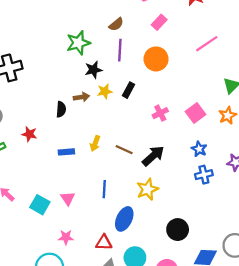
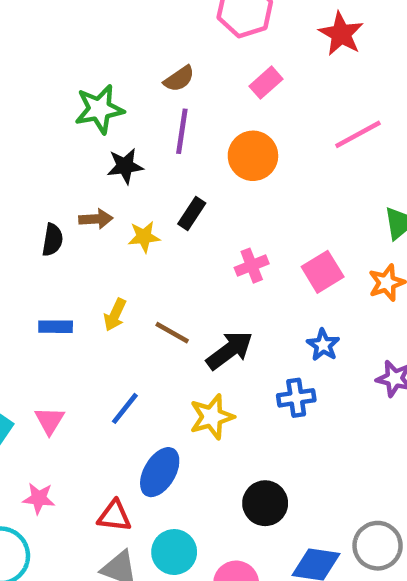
yellow star: (105, 91) -> (144, 237), moved
blue cross: (204, 175) -> (296, 398), moved
blue line: (104, 189) -> (125, 408), turned 30

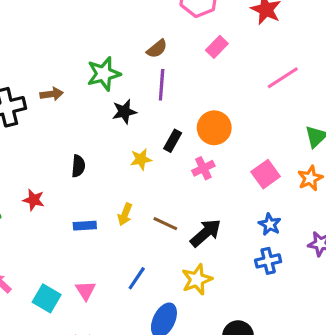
orange circle: (253, 156) -> (214, 128), moved
brown arrow: (96, 219) -> (52, 94), moved
pink cross: (252, 266) -> (203, 168), moved
blue cross: (296, 398) -> (268, 261), moved

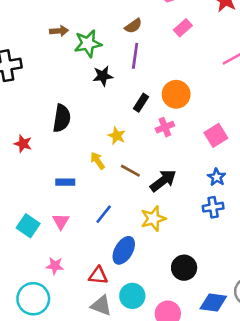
brown arrow: (52, 94) -> (59, 31), moved
yellow star: (141, 159) -> (117, 136), moved, turned 30
black semicircle: (78, 166) -> (62, 118), size x1.5
yellow arrow: (125, 214) -> (98, 161), turned 120
blue rectangle: (85, 226) -> (65, 182), moved

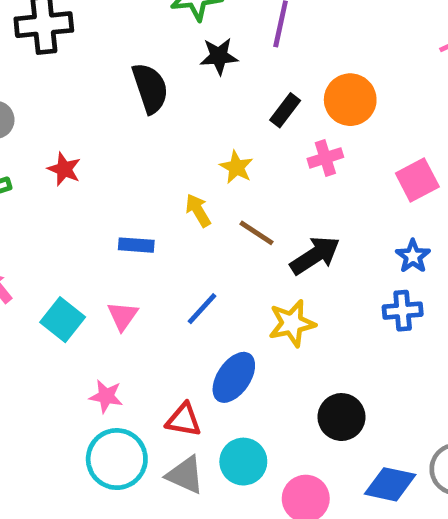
black semicircle: (62, 118) -> (150, 88), moved, turned -32
cyan circle: (33, 299) -> (117, 459), moved

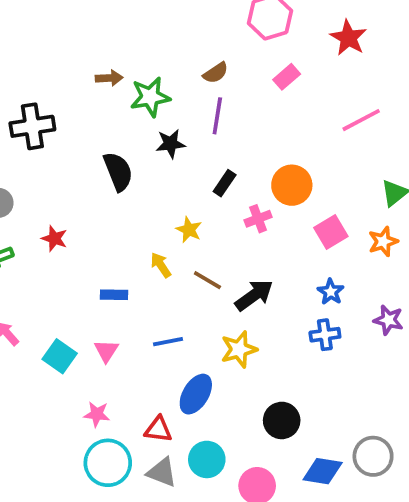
orange circle: (350, 100) -> (292, 185), moved
blue line: (202, 309) -> (168, 342), turned 40

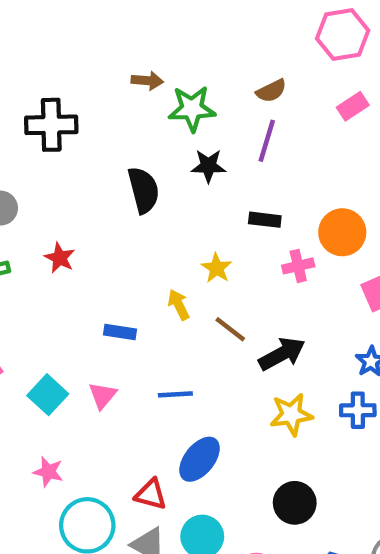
black rectangle: (225, 183) -> (265, 220), turned 55
yellow star: (239, 349) -> (291, 414), moved
pink star: (97, 414) -> (48, 472), moved

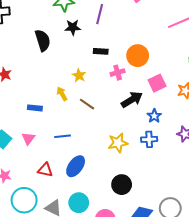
black arrow: (282, 354) -> (132, 100), moved
red triangle: (151, 494) -> (45, 170), moved

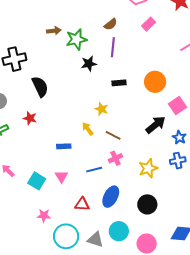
black semicircle: (43, 40) -> (40, 87), moved
pink cross: (118, 73) -> (115, 158), moved
black circle: (122, 185) -> (147, 204), moved

